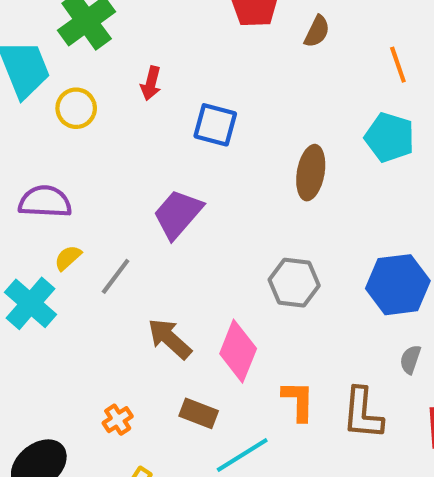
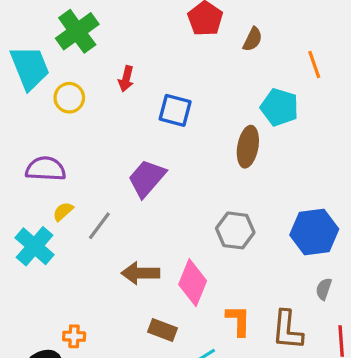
cyan pentagon: (390, 137) -> (279, 107), moved
brown arrow: (170, 339) -> (140, 273), turned -42
orange cross: (118, 420) -> (74, 336), moved, turned 35

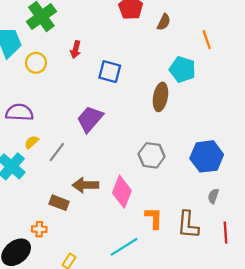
brown rectangle: (163, 330) -> (59, 203), moved

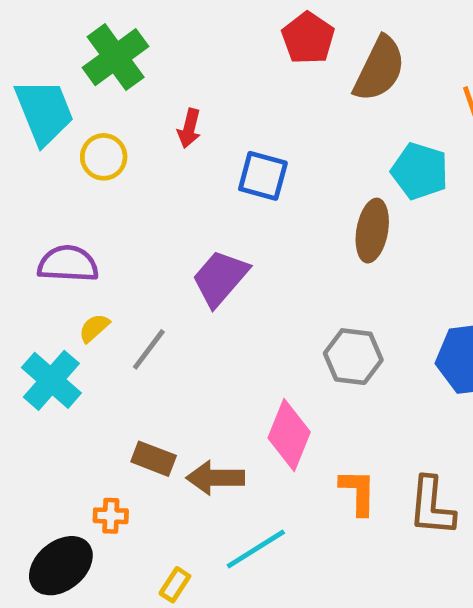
brown semicircle: (164, 22) -> (379, 69), size x1.8
brown arrow: (86, 185) -> (215, 478), moved
cyan line: (124, 247) -> (256, 549), moved

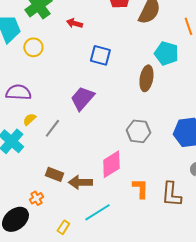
red arrow: (189, 128) -> (74, 23), moved, turned 91
pink diamond: (289, 435) -> (111, 164), turned 36
orange cross: (111, 516) -> (36, 198), turned -32

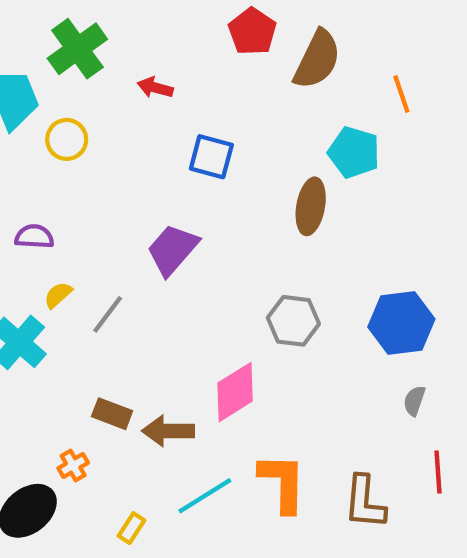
purple semicircle: (18, 92) -> (34, 237), size x0.7
orange L-shape: (140, 188) -> (283, 483), moved, size x1.4
brown L-shape: (171, 194) -> (365, 502), moved

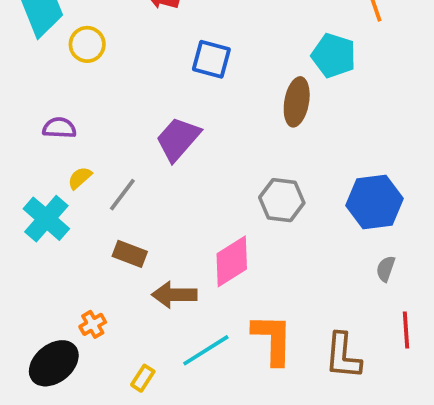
brown rectangle: (112, 414) -> (130, 254), moved

